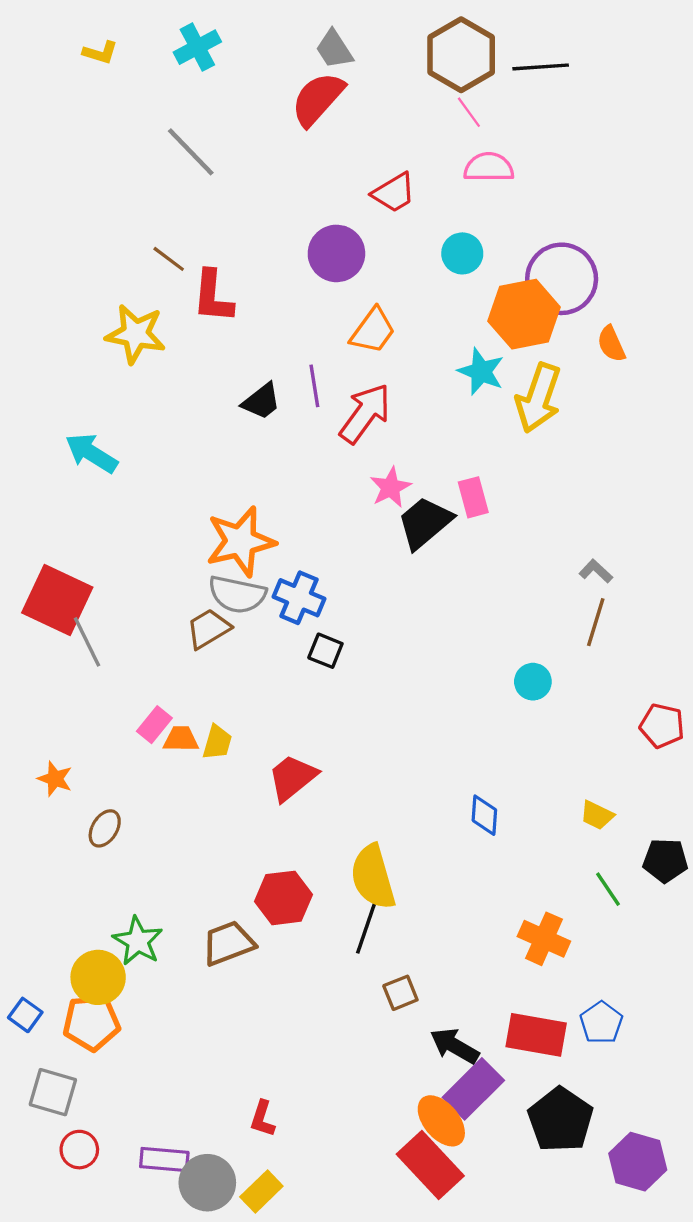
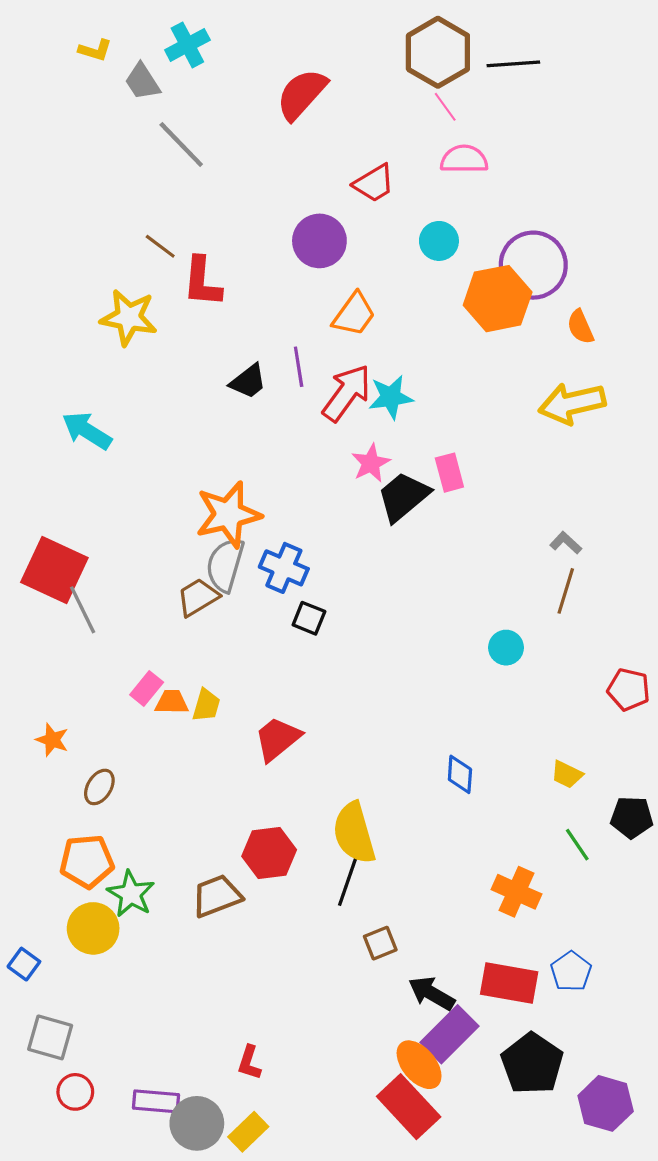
gray trapezoid: (334, 49) -> (142, 82), moved
cyan star: (481, 372) -> (391, 397), moved, turned -30
yellow arrow: (538, 398) -> (572, 403), moved, turned 58
gray semicircle: (237, 594) -> (225, 565), turned 94
orange pentagon: (91, 1023) -> (87, 861), moved

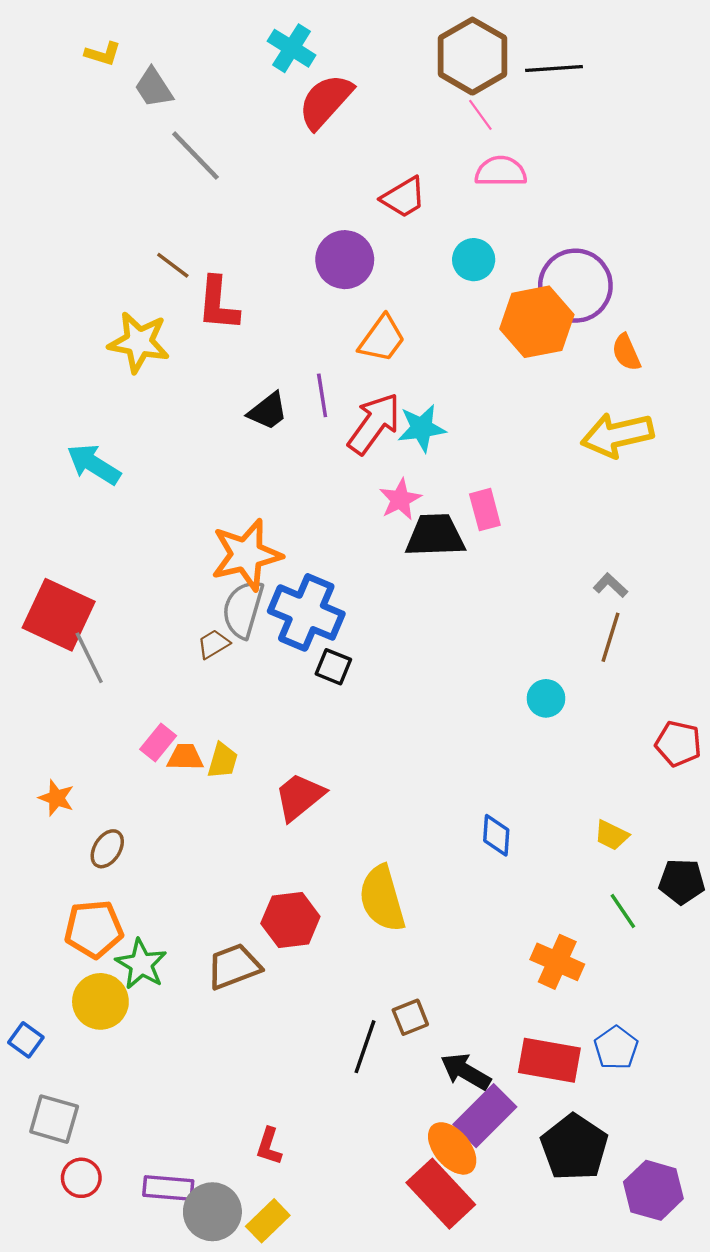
cyan cross: (187, 45) -> (292, 48), moved, turned -30
black trapezoid: (403, 497) -> (435, 536), turned 38
blue cross: (284, 568) -> (306, 612), size x1.4
brown trapezoid: (198, 597) -> (214, 644), size x0.7
black line: (348, 881) -> (365, 1047), moved

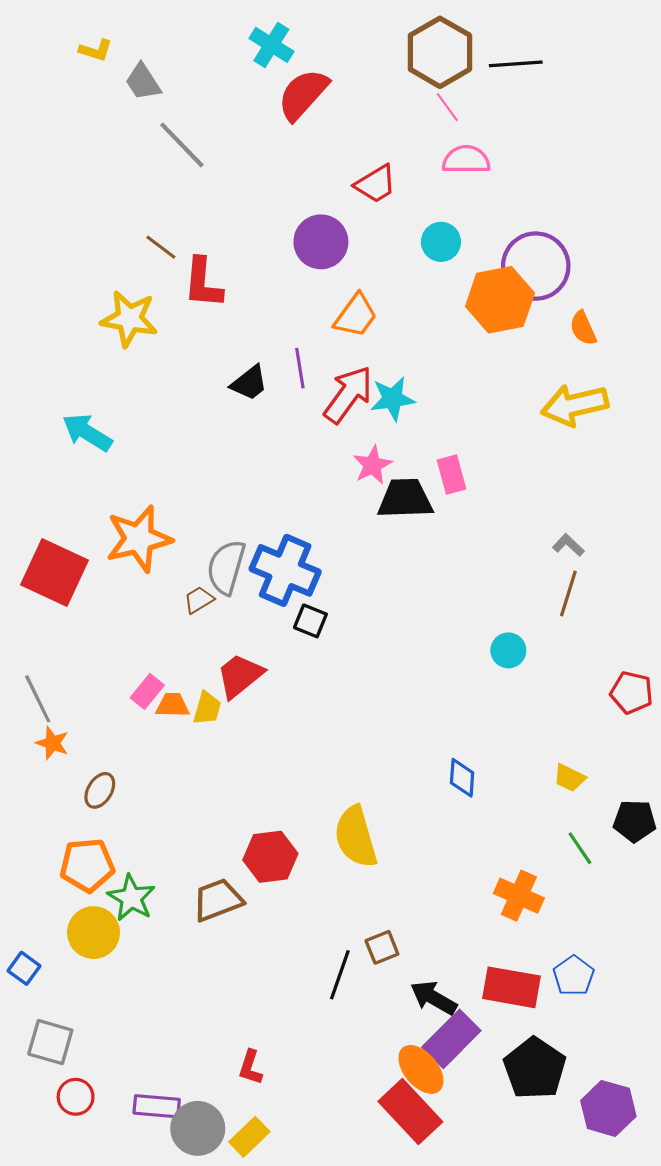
orange star: (246, 555) -> (139, 539), moved
gray line: (89, 658) -> (38, 699), moved
red trapezoid: (299, 797) -> (240, 676), moved

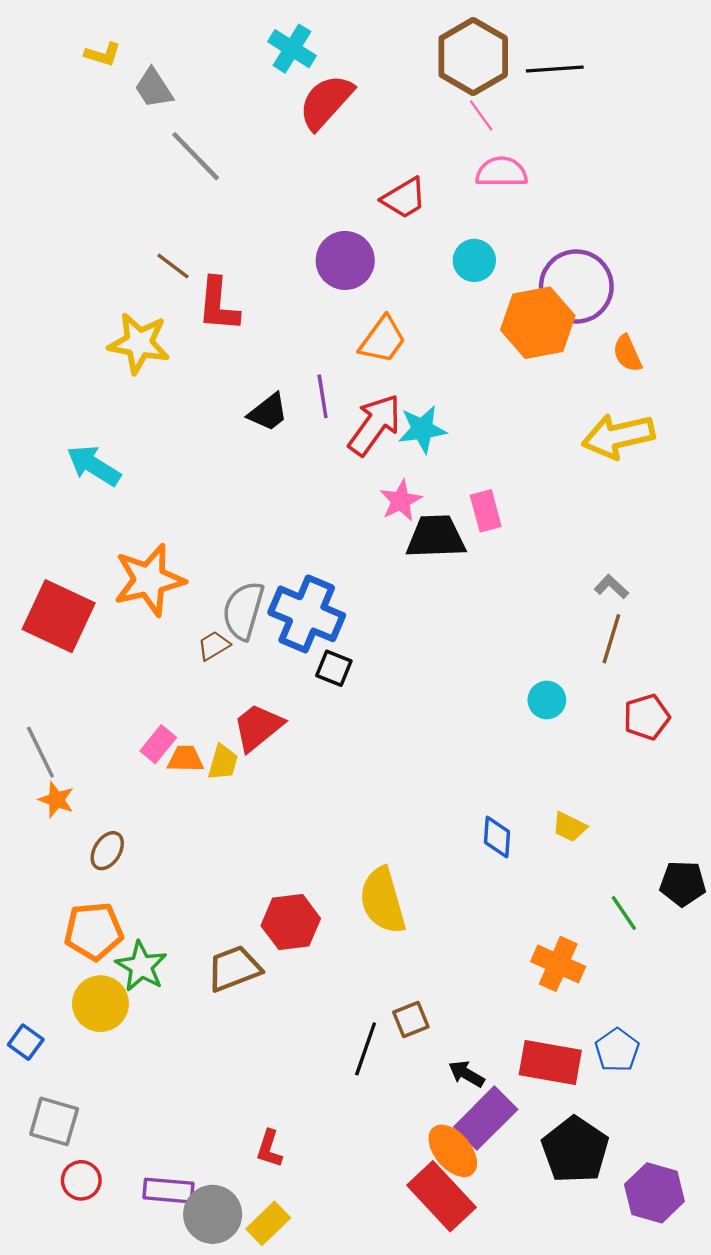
red pentagon: (632, 693) -> (647, 717), moved, turned -30
yellow trapezoid: (569, 778) -> (570, 827), moved
black arrow: (434, 998) -> (466, 1074), size x0.7

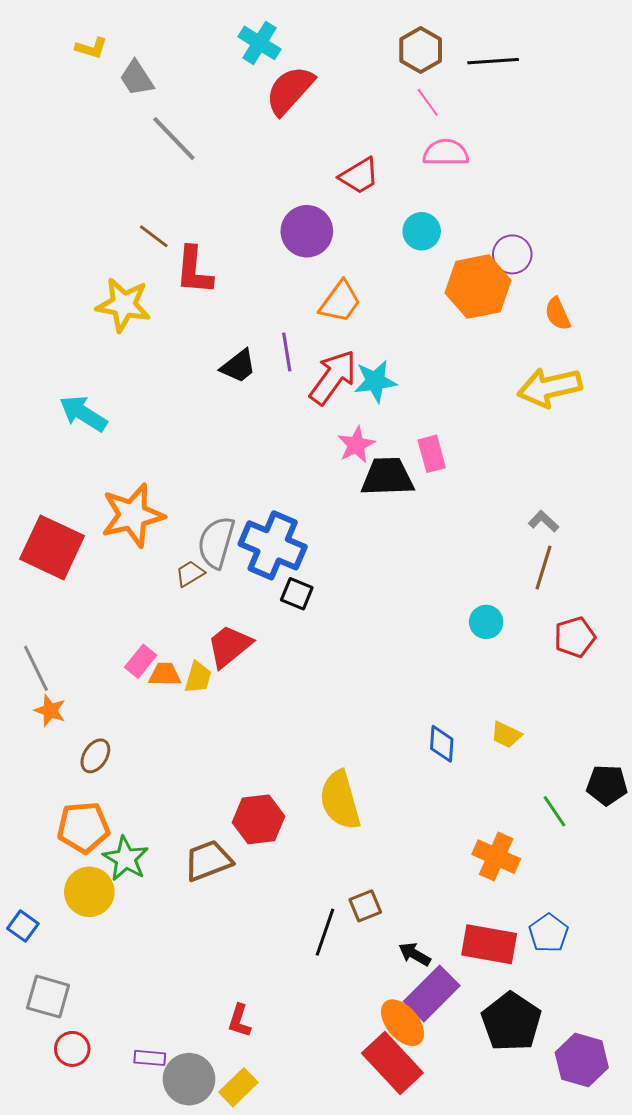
brown hexagon: (473, 57) -> (421, 50), size x0.7
purple circle: (576, 286) -> (512, 254), size x0.6
purple rectangle: (168, 1191) -> (150, 1058), size x0.7

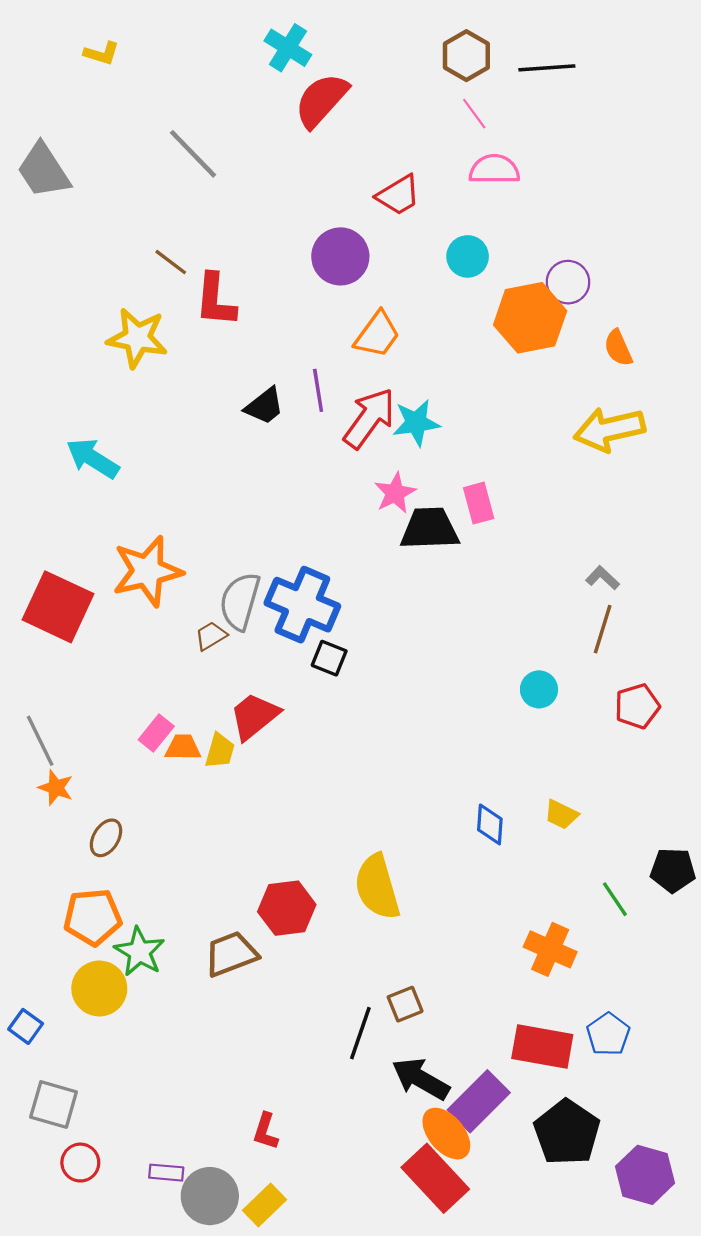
gray trapezoid: (137, 78) -> (44, 171), moved, size x1.4
black arrow: (415, 954) -> (421, 1079), moved, size x1.6

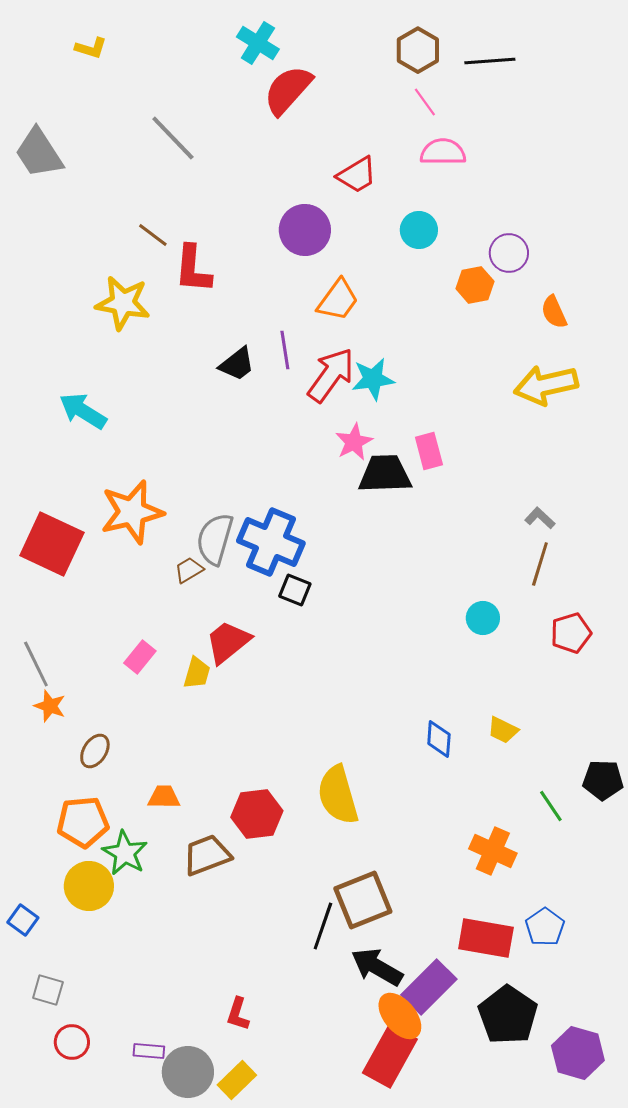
orange hexagon: (530, 318) -> (475, 285), size x0.6
orange trapezoid: (183, 747) -> (164, 797), moved
brown square: (405, 1004) -> (363, 900), size x1.8
gray square: (54, 1105) -> (48, 990), size x0.7
red rectangle: (435, 1178) -> (390, 1056), turned 72

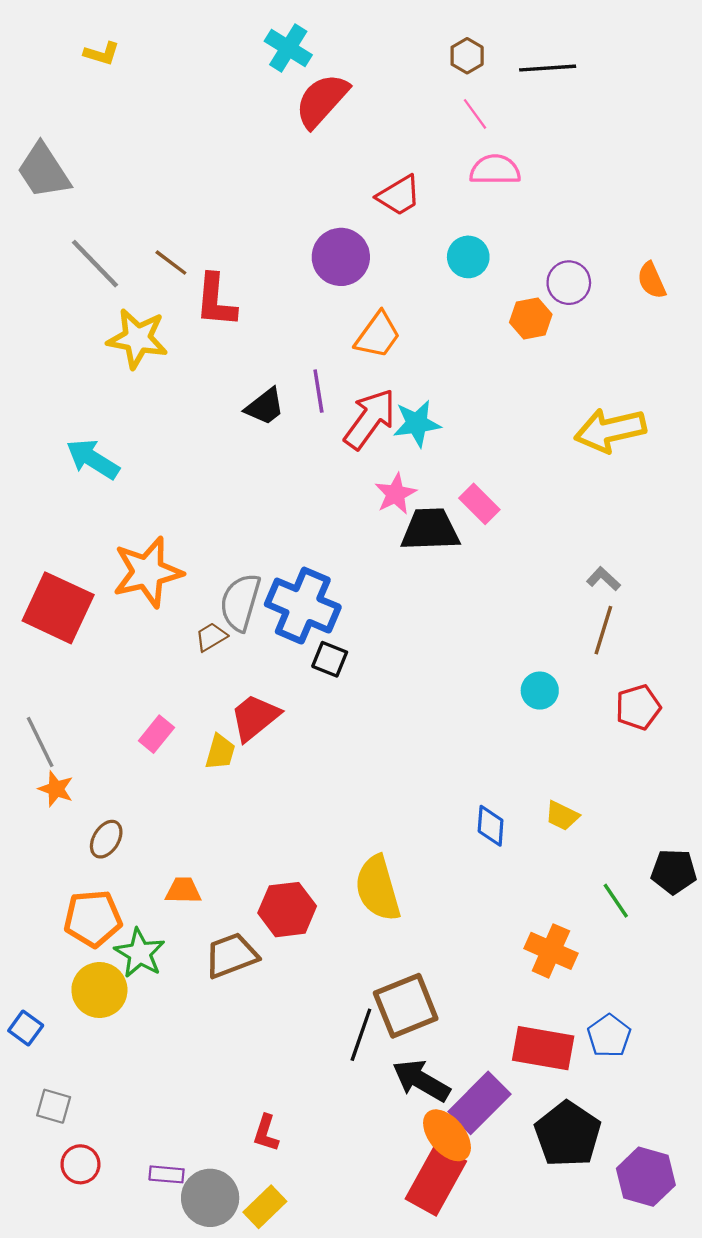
brown hexagon: (418, 50) -> (467, 56), size x0.7
gray line: (173, 138) -> (95, 264), moved
orange semicircle: (554, 312) -> (651, 280), moved
pink rectangle: (429, 451) -> (479, 504), turned -30

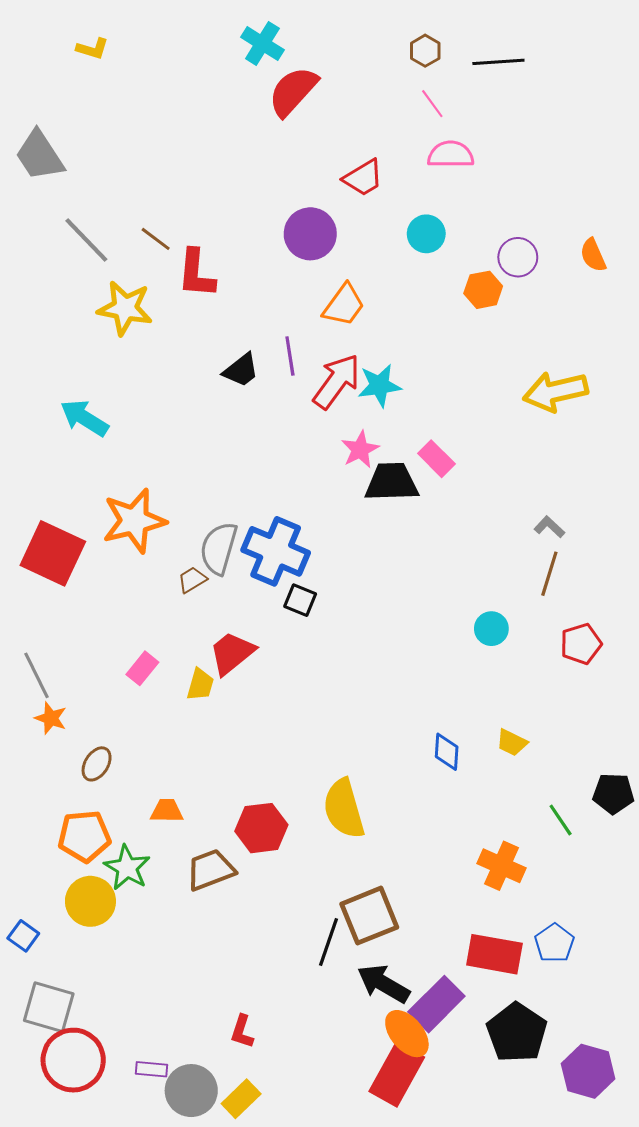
gray square: (54, 1106) -> (49, 1007), size x1.6
red circle: (80, 1164) -> (73, 1060), size x1.8

